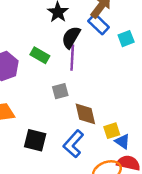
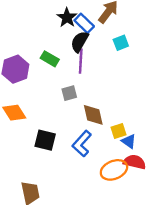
blue rectangle: (99, 24) -> (84, 23), moved
cyan square: (126, 39) -> (121, 43), moved

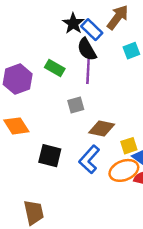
black semicircle: (80, 42) -> (87, 49), turned -60
brown diamond: (93, 115) -> (102, 128), turned -65
orange ellipse: (114, 170) -> (124, 170), moved

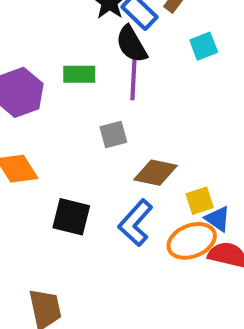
green rectangle: (55, 68) -> (79, 74), turned -30

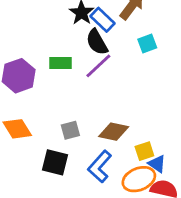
purple line: (133, 78) -> (98, 66), turned 44
gray square: (113, 134) -> (70, 130), moved

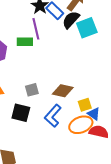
black semicircle: (97, 42) -> (71, 20), moved, turned 72
cyan square: (147, 44) -> (87, 28), size x1.5
purple line: (98, 66) -> (36, 29), moved, turned -60

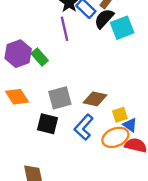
green rectangle: (25, 42) -> (40, 57), moved, turned 49
gray square: (32, 90) -> (60, 98), size x1.5

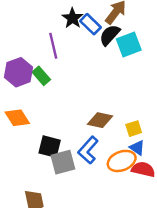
purple line: (64, 29) -> (53, 46), moved
gray square: (60, 98) -> (63, 162), moved
yellow square: (120, 115) -> (134, 129), moved

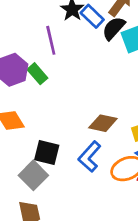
gray square: (63, 162) -> (33, 175), moved, turned -30

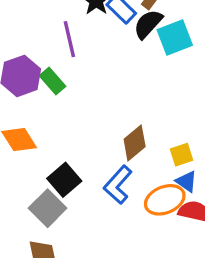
brown diamond: (103, 123) -> (135, 143), turned -52
black square: (47, 153) -> (64, 180), turned 35

